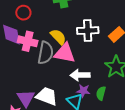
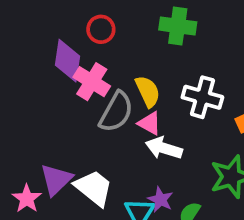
pink triangle: (65, 53) -> (150, 123), size x0.6
white arrow: (80, 75) -> (164, 148), moved

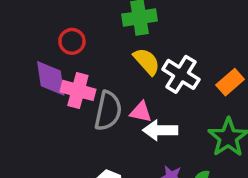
yellow semicircle: (148, 91) -> (147, 61), moved
white cross: (202, 97) -> (181, 74), turned 33

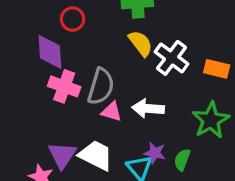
orange rectangle: (230, 82) -> (217, 69), turned 50
pink cross: (78, 90) -> (64, 86), moved
pink triangle: (141, 112) -> (112, 112), moved

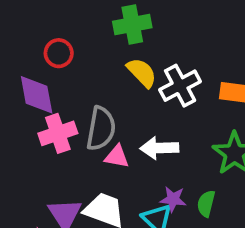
white cross: (172, 58) -> (180, 86), turned 32
pink cross: (64, 86) -> (58, 133), turned -32

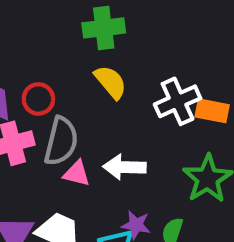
red circle: (59, 53) -> (38, 99), moved
white cross: (180, 86) -> (178, 101), moved

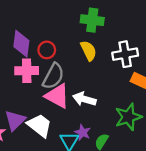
white cross: (178, 101) -> (125, 54), moved
pink triangle: (77, 173) -> (57, 96), size x1.6

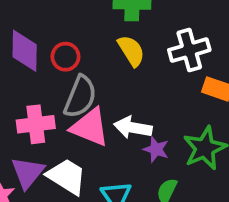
pink cross: (27, 71) -> (36, 124), moved
purple star: (83, 132) -> (156, 149), moved

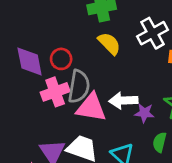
pink cross: (36, 124) -> (55, 92), moved

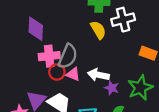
white cross: (152, 33) -> (123, 20), moved
red circle: (61, 59) -> (57, 72), moved
pink triangle: (91, 108) -> (73, 74), size x0.6

